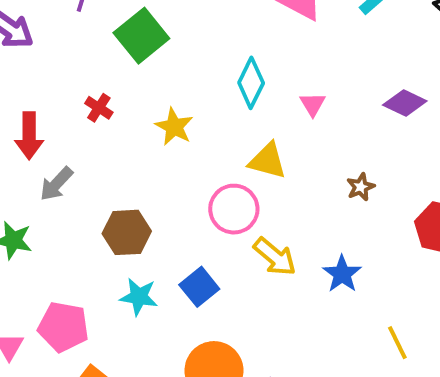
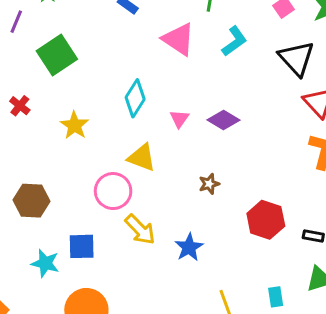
purple diamond: (405, 103) -> (223, 120), moved
blue square: (199, 287) -> (82, 246), turned 32
cyan star: (139, 297) -> (45, 263), moved

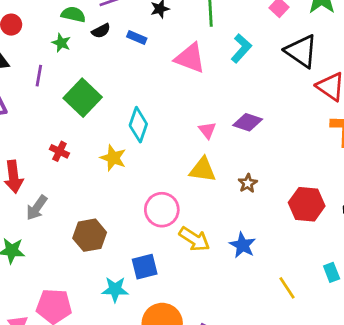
cyan diamond: (135, 98) -> (138, 125), moved
yellow triangle: (142, 158) -> (203, 170), moved

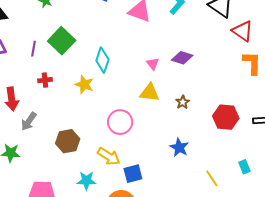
purple line: (39, 76) -> (33, 49), moved
red cross: (59, 151) -> (45, 80), turned -32
yellow arrow: (194, 239) -> (109, 156), moved
blue square: (145, 267) -> (133, 174), moved

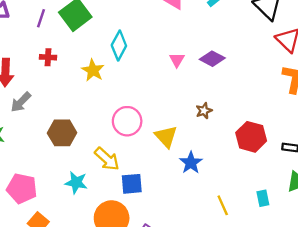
yellow triangle: (150, 93) -> (166, 137), moved, turned 30

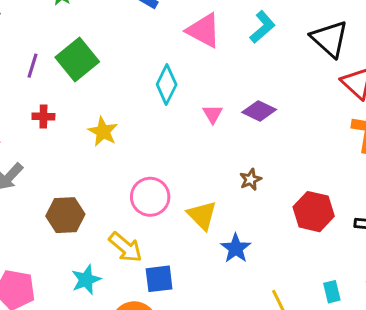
cyan diamond: (119, 46) -> (167, 84), moved
cyan star: (76, 183) -> (86, 280), turned -30

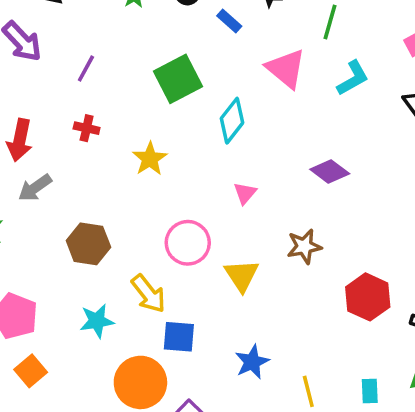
green square: (77, 59) -> (178, 79), moved
pink triangle: (213, 114) -> (245, 193), moved
brown star: (250, 179) -> (304, 246), size x1.4
blue star: (236, 248) -> (252, 362), moved

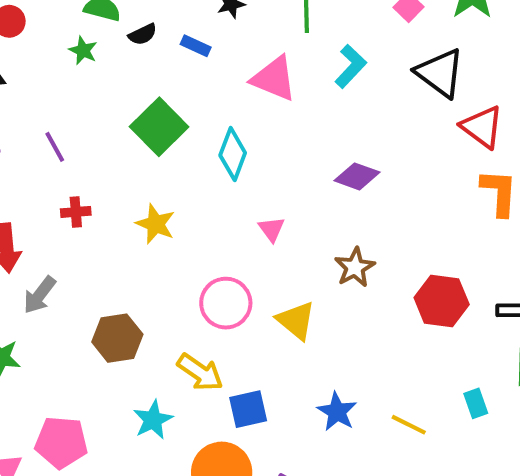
purple line: (86, 69) -> (55, 147), turned -40
yellow line: (308, 391) -> (409, 425), turned -32

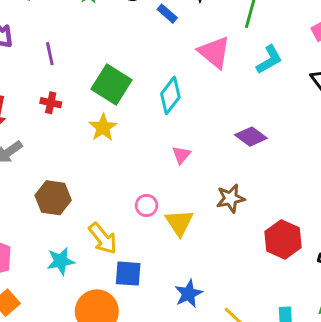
green square: (159, 127) -> (111, 84), moved, turned -30
pink circle: (226, 303) -> (147, 205), moved, size x0.6

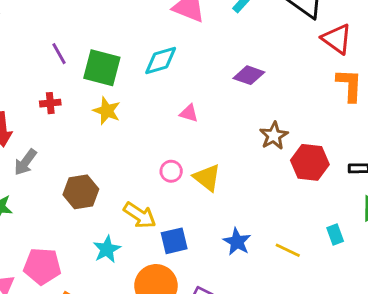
purple line: (50, 54) -> (59, 54), moved
cyan diamond: (170, 95) -> (161, 61), turned 54
pink triangle: (181, 155) -> (189, 113), turned -36
brown star: (231, 198) -> (274, 136), moved

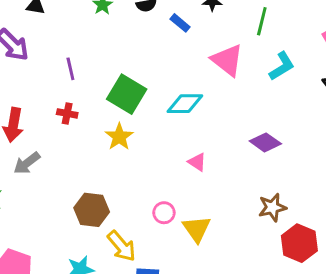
purple line: (59, 54) -> (70, 69), moved
brown hexagon: (81, 192) -> (92, 210), moved

